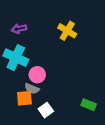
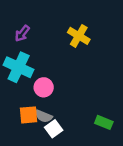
purple arrow: (19, 29) -> (22, 33), turned -40
gray semicircle: (32, 89) -> (44, 116), moved

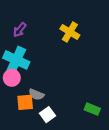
pink circle: (44, 87) -> (12, 78), moved
gray semicircle: (44, 116) -> (36, 95), moved

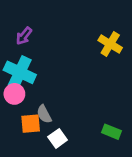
yellow cross: (70, 32) -> (110, 44), moved
gray semicircle: (36, 95) -> (44, 114), turned 40

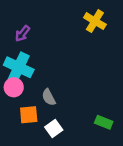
yellow cross: (110, 44) -> (95, 21), moved
gray semicircle: (44, 114) -> (49, 97), moved

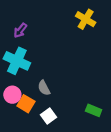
pink circle: (14, 87) -> (12, 95), moved
orange square: (29, 115) -> (26, 104), turned 36

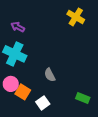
purple arrow: (20, 30) -> (18, 27), turned 80
gray semicircle: (44, 88) -> (50, 75), moved

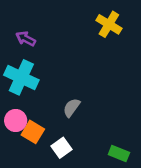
gray semicircle: (50, 75) -> (72, 108), turned 64
green rectangle: (83, 98) -> (119, 153), moved

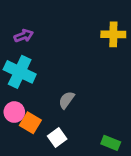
yellow cross: (109, 24) -> (113, 34), moved, turned -30
purple arrow: (26, 39) -> (24, 36), turned 132

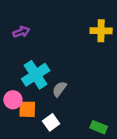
cyan cross: (20, 72) -> (36, 75), moved, turned 32
orange square: (30, 123) -> (27, 109), turned -30

